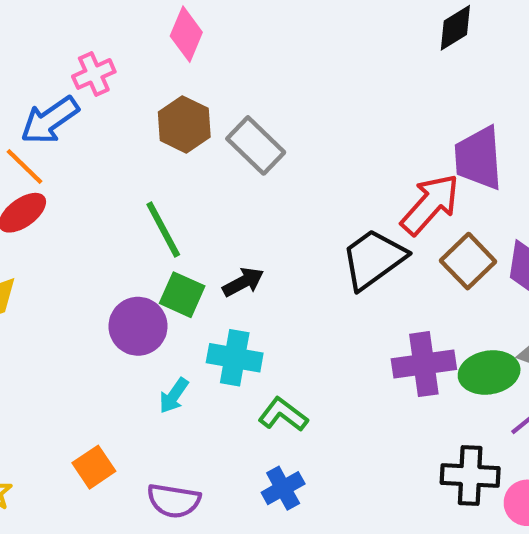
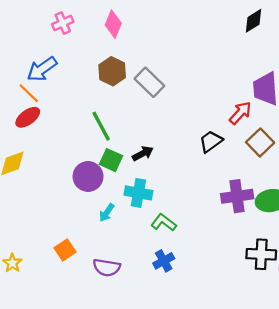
pink cross: (94, 74) -> (63, 23), moved
red arrow: (430, 204) -> (240, 113), size x0.7
black trapezoid: (373, 259) -> (211, 141), size x0.7

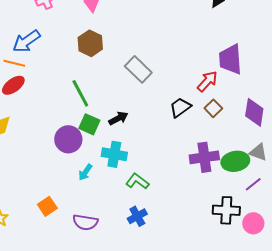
gray rectangle: (149, 82) -> (138, 69), moved
orange line: (29, 93) -> (14, 63), turned -30
brown square: (260, 142) -> (213, 108), moved, size x0.7

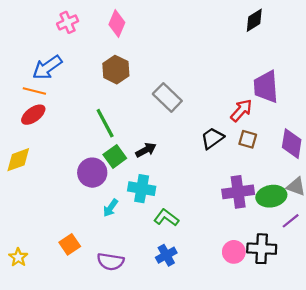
brown square: (213, 108) -> (248, 139), turned -30
green square: (89, 124) -> (115, 156), turned 30
pink circle: (253, 223) -> (234, 252), moved

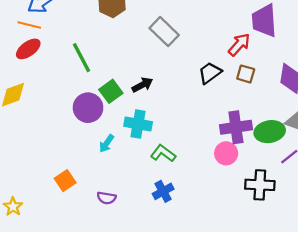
green line: (105, 123) -> (81, 58), moved
pink circle: (234, 252) -> (226, 153), moved
yellow star: (18, 257) -> (13, 207), moved
purple semicircle: (110, 262) -> (107, 198), size x0.7

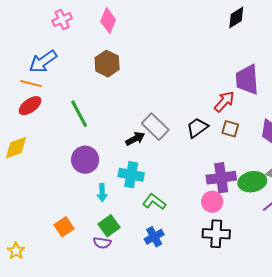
gray rectangle: (164, 32) -> (155, 127), moved
green square: (111, 91) -> (109, 226), moved
cyan arrow: (107, 144) -> (102, 193), turned -36
black cross: (260, 185) -> (216, 234), moved

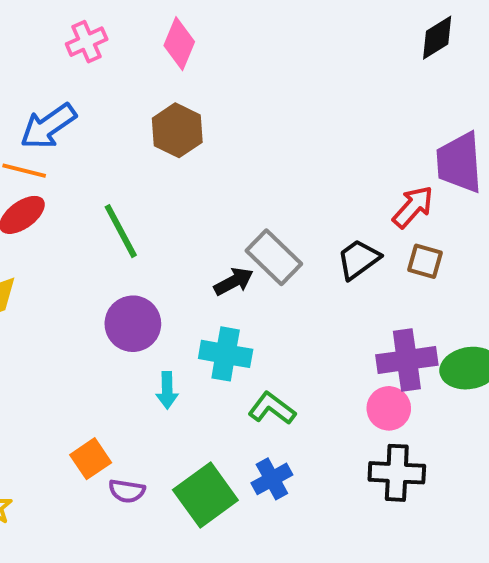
green square: (109, 226) -> (205, 495), moved, size x1.4
purple semicircle: (102, 243) -> (127, 491), moved

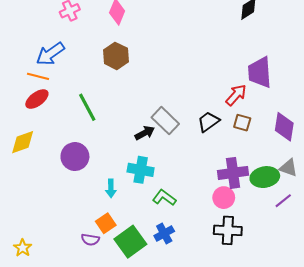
purple circle: (133, 324) -> (75, 157), moved
orange square: (91, 459) -> (106, 223), moved

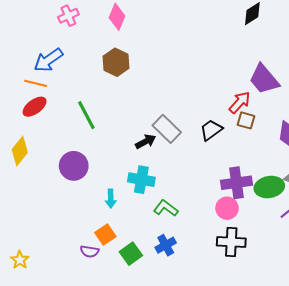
purple trapezoid: (260, 72) -> (264, 79), turned -36
brown square: (242, 123) -> (246, 120), moved
yellow diamond: (23, 142) -> (20, 151), turned -32
green square: (130, 242) -> (131, 254), size x0.7

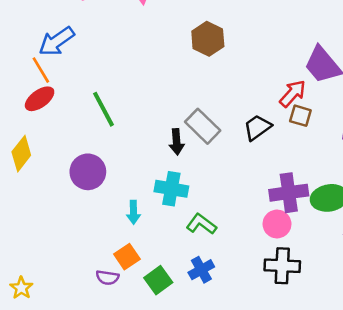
brown hexagon: (116, 62) -> (208, 39), moved
orange line: (36, 83) -> (41, 70), turned 45
black arrow: (146, 142) -> (177, 142), turned 114

